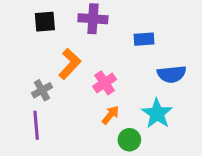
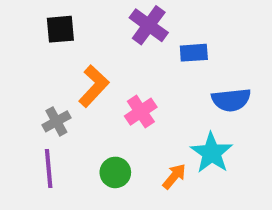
purple cross: (93, 19) -> (149, 25), moved, turned 32
orange arrow: (110, 115) -> (174, 176), moved
green circle: (129, 140) -> (115, 172), moved

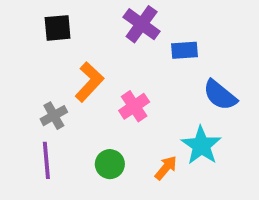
blue semicircle: (231, 100) -> (220, 95), turned 45

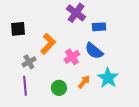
black square: (58, 28) -> (18, 29), moved
blue semicircle: (220, 95) -> (94, 51), moved
orange arrow: (166, 168) -> (84, 82), moved

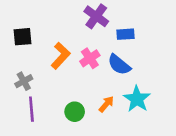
pink cross: (72, 57) -> (90, 58), moved
gray cross: (29, 62) -> (24, 81), moved

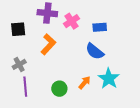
purple cross: (96, 16) -> (47, 13), moved, turned -30
pink cross: (90, 58) -> (71, 21), moved

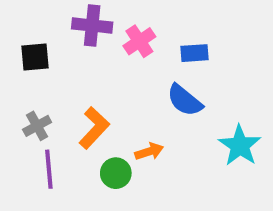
orange L-shape: (48, 44) -> (94, 128), moved
cyan star: (109, 79) -> (240, 146), moved
orange arrow: (85, 83) -> (149, 151), moved, turned 32

